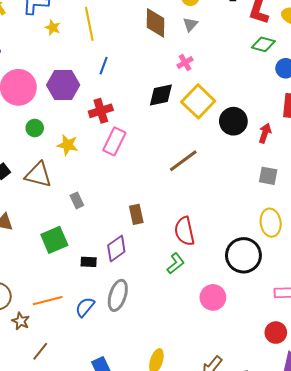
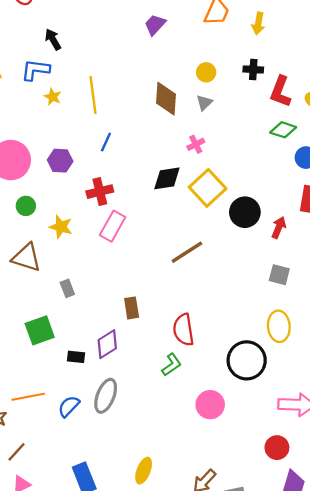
purple hexagon: (63, 85) -> (60, 161), size x0.7

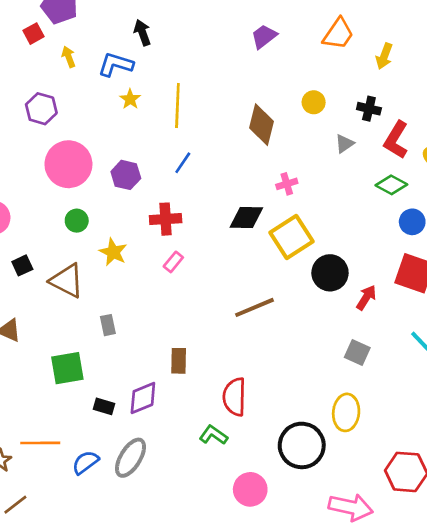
gray triangle: (204, 103) -> (344, 144), moved
pink rectangle: (113, 226) -> (173, 262), size x0.6
green L-shape: (172, 365) -> (213, 435), turned -120

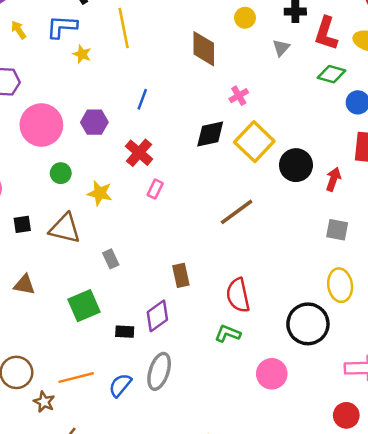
yellow line: (177, 106) -> (124, 28), moved
red cross: (166, 219) -> (139, 153), turned -32
black square: (22, 265) -> (22, 224), turned 30

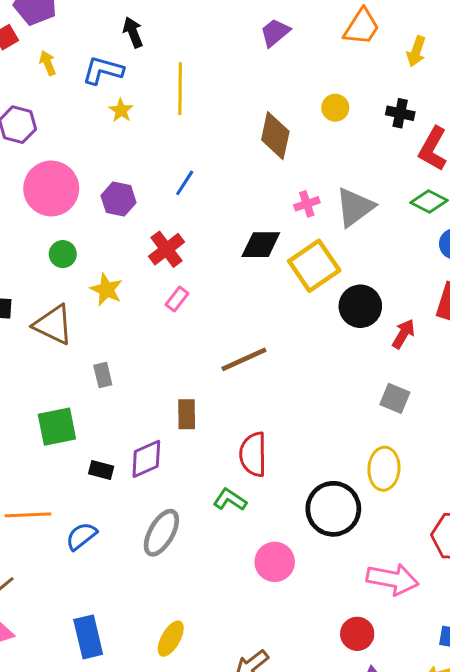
gray triangle: (281, 48) -> (355, 207), moved, size x1.8
brown line: (237, 212) -> (244, 359), moved
gray ellipse: (159, 371) -> (161, 533), moved

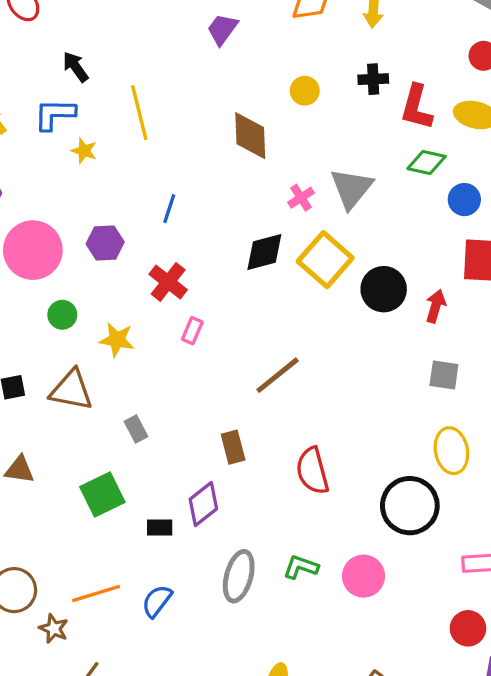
green L-shape: (230, 500) -> (301, 567), moved

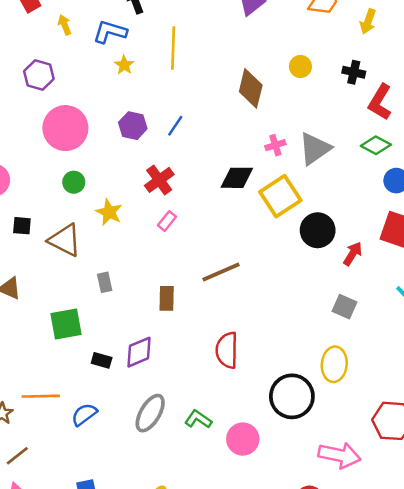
purple hexagon: (105, 243) -> (133, 126), moved
brown rectangle: (233, 447) -> (167, 298), moved

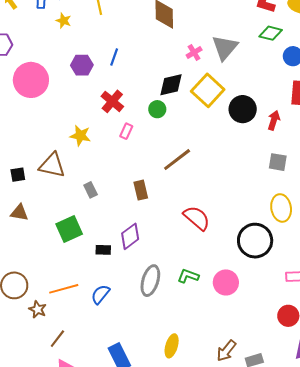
green circle: (74, 182) -> (157, 109), moved
black square: (22, 226) -> (18, 175), moved
red semicircle: (227, 350) -> (197, 218), turned 144

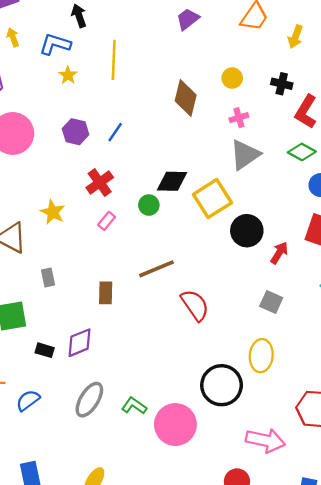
pink cross: (194, 52) -> (239, 118), moved
red semicircle: (197, 218) -> (195, 305), moved
pink circle: (226, 282) -> (175, 425), size x1.4

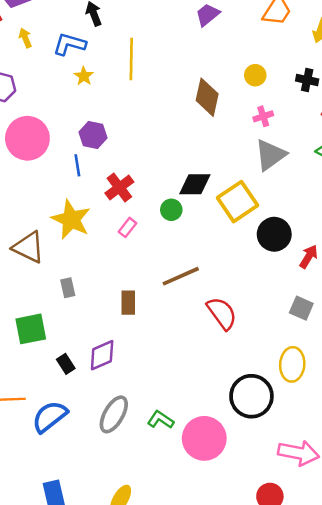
blue line: (115, 132) -> (77, 165), moved, turned -42
yellow star: (53, 212) -> (71, 219), size x1.5
black rectangle: (45, 350) -> (66, 364), turned 42
blue semicircle: (28, 400) -> (50, 417), size x1.4

